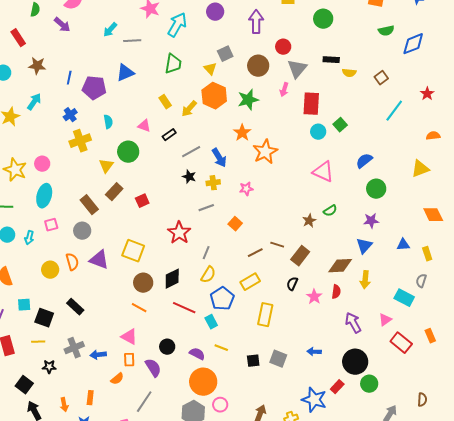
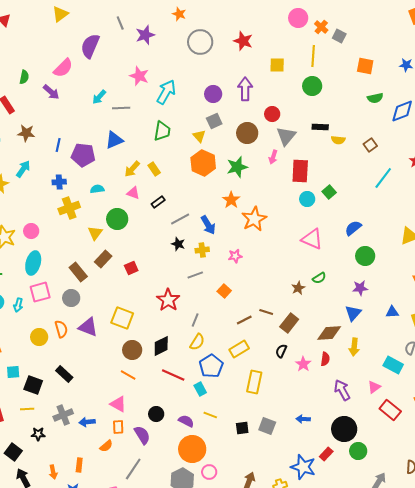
purple circle: (215, 12) -> (213, 94), moved
yellow arrow: (189, 109) -> (132, 169), moved
blue cross: (70, 115) -> (59, 182), turned 32
cyan semicircle: (108, 122) -> (97, 189), turned -88
pink square: (51, 225) -> (40, 292), size x1.5

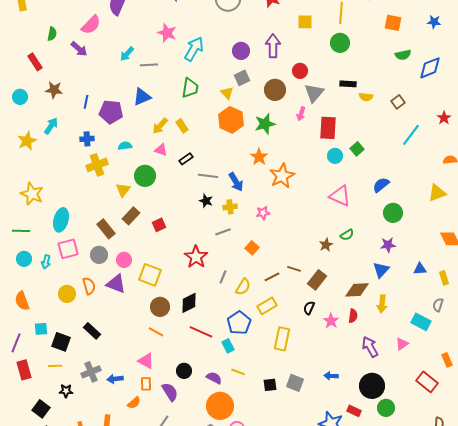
gray line: (180, 219) -> (208, 176), turned 36
pink circle: (31, 231) -> (124, 260), moved
yellow semicircle: (197, 342) -> (243, 287), moved
red rectangle: (390, 410) -> (427, 382), moved
red rectangle: (326, 454) -> (354, 411), turned 72

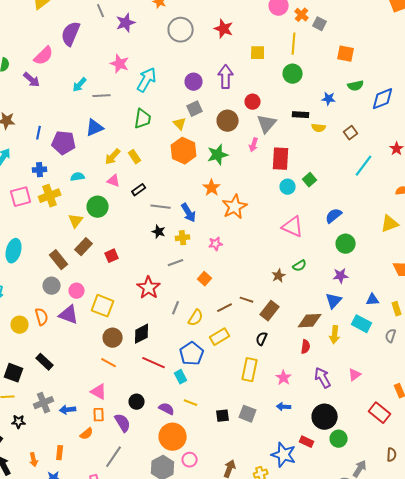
blue star: (434, 22) -> (329, 99), moved
pink square: (68, 249) -> (21, 197), moved
pink star: (331, 321) -> (284, 378), moved
cyan rectangle: (421, 322) -> (362, 324), moved
yellow rectangle: (282, 339) -> (250, 370), moved

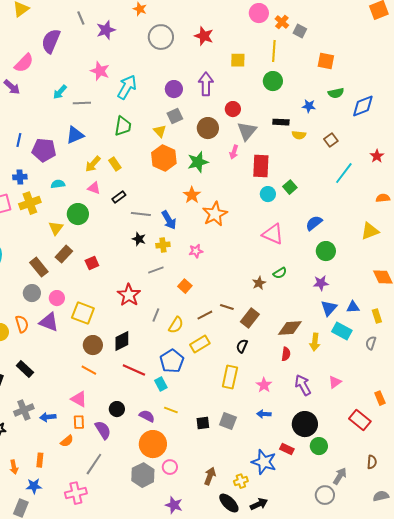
blue triangle: (334, 301) -> (329, 308), moved

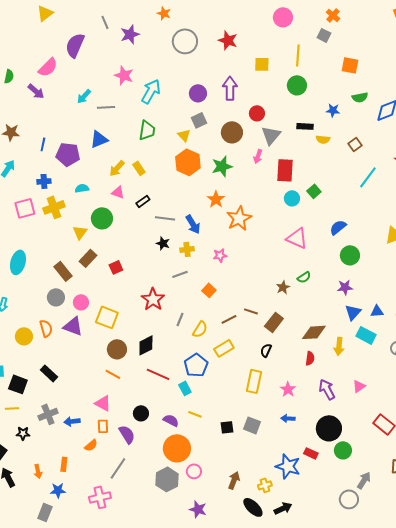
orange cross: (282, 22) -> (333, 15), moved

